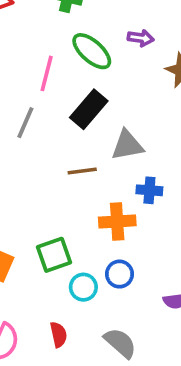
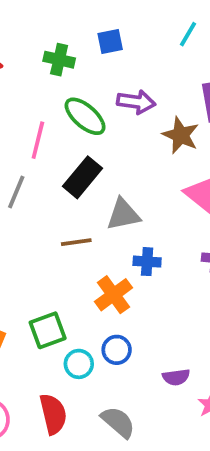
purple arrow: (141, 38) -> (136, 102), size x1.4
orange cross: (117, 221) -> (114, 295), turned -32
red semicircle: (58, 335) -> (53, 414), size x1.5

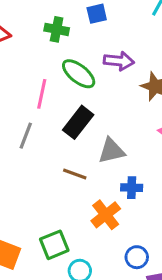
brown line: (76, 242) -> (75, 174), turned 30
blue circle: (117, 350) -> (137, 257), moved

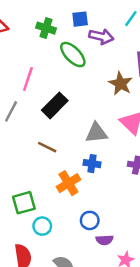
purple arrow: (119, 61) -> (101, 37), moved
green ellipse: (79, 74) -> (73, 55), moved
gray triangle: (111, 151) -> (96, 133), moved

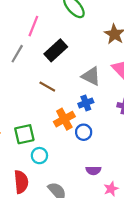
gray triangle: (96, 133) -> (91, 76), turned 30
blue cross: (92, 164) -> (86, 103), turned -32
blue circle: (90, 220) -> (84, 132), moved

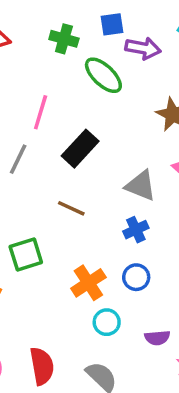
orange cross: (64, 119) -> (88, 283), moved
green square: (24, 134) -> (26, 255), moved
cyan circle: (39, 156) -> (107, 322), moved

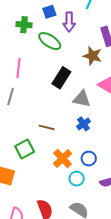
purple arrow: (143, 48) -> (69, 22), turned 90
black rectangle: (80, 149) -> (61, 78), moved
brown line: (71, 208) -> (47, 127), moved
blue circle: (136, 277) -> (89, 159), moved

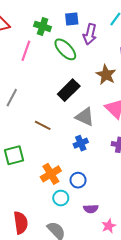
pink line: (18, 68) -> (26, 51), moved
brown line: (47, 127) -> (43, 125), moved

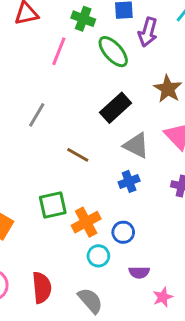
green square: (14, 155) -> (53, 205), moved

